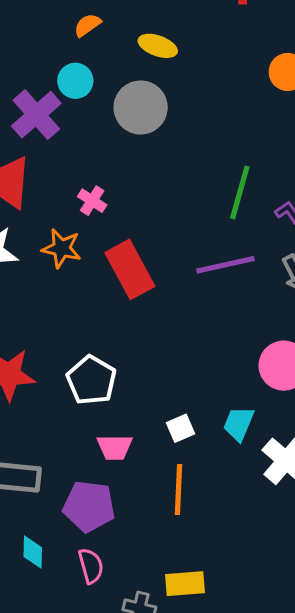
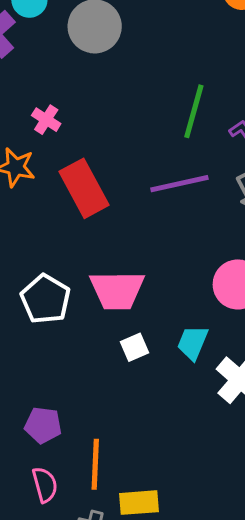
pink trapezoid: (115, 447) -> (117, 290), moved, size x1.5
orange line: (178, 489) -> (95, 464), moved
purple pentagon: (89, 506) -> (43, 425), size x0.7

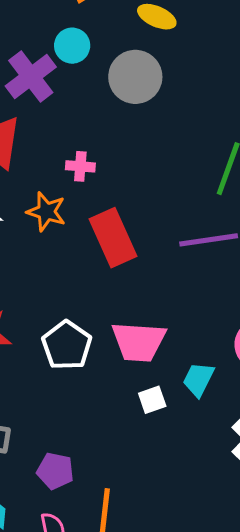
pink cross: (46, 120) -> (80, 166), turned -32
cyan trapezoid: (193, 343) -> (198, 379), moved

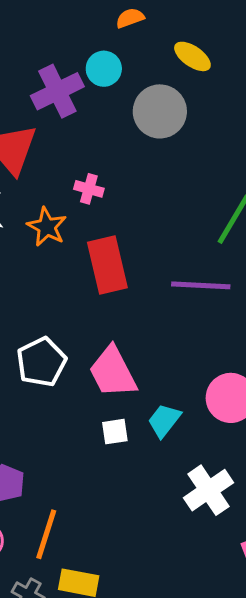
pink trapezoid: (139, 342) -> (113, 372), turned 48

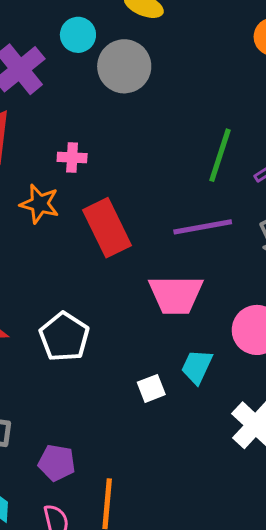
cyan circle: (104, 69) -> (78, 35), moved
pink trapezoid: (113, 372) -> (176, 295), moved, turned -50

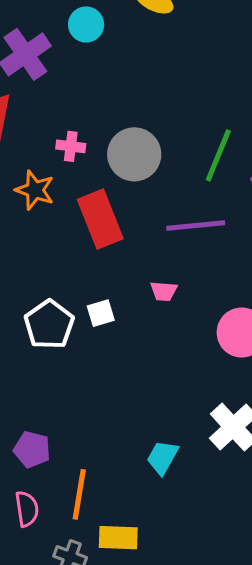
gray circle: (124, 66) -> (134, 154), moved
pink trapezoid: (176, 295) -> (164, 291), size x0.5
cyan trapezoid: (197, 367) -> (163, 457), moved
white square: (151, 388) -> (101, 313), moved

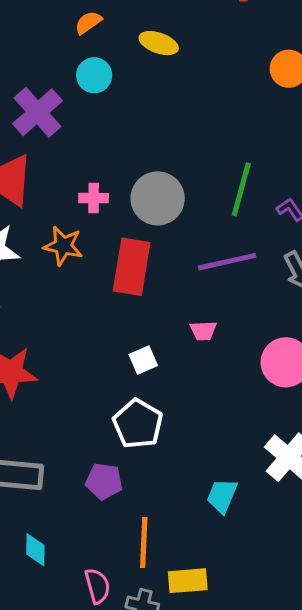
red rectangle: (100, 219) -> (132, 267), turned 38
white pentagon: (49, 325) -> (138, 424), moved
purple pentagon: (32, 450) -> (104, 481), moved
pink semicircle: (27, 509) -> (97, 586), moved

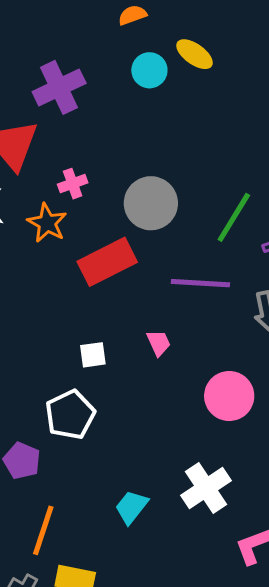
cyan circle: (94, 75) -> (149, 70), moved
pink cross: (94, 198) -> (73, 184), moved, turned -36
red rectangle: (132, 267) -> (107, 262), turned 38
pink trapezoid: (203, 331) -> (159, 343), turned -128

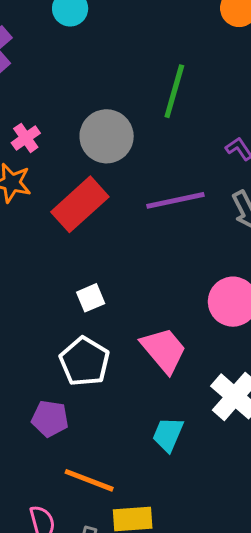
green line: (234, 217) -> (174, 91), moved
pink trapezoid: (159, 343) -> (164, 350), moved, size x1.8
orange line: (43, 530) -> (89, 480), turned -72

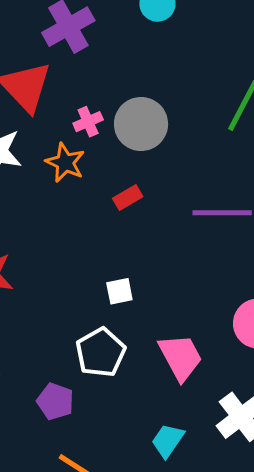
gray circle: (107, 136) -> (141, 124), moved
red rectangle: (80, 204) -> (128, 197), size x0.5

